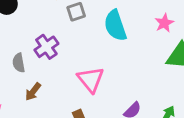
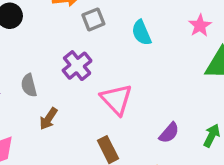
cyan semicircle: (115, 26) -> (141, 33), size x0.7
purple cross: (46, 47) -> (77, 66), moved

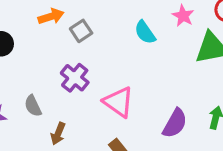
cyan semicircle: (141, 33) -> (145, 32), moved
purple semicircle: (169, 133) -> (175, 123), size x1.4

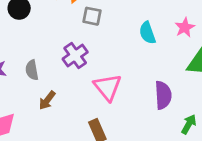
gray square: (81, 31) -> (92, 16), turned 30
purple semicircle: (175, 123) -> (163, 95), moved, turned -48

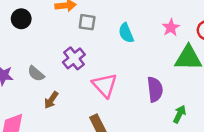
cyan semicircle: (147, 33) -> (126, 33), moved
gray semicircle: (32, 70) -> (36, 74), turned -36

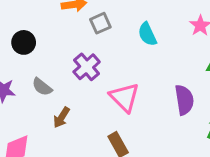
black circle: (21, 19) -> (24, 42), moved
gray square: (87, 22) -> (100, 23), turned -30

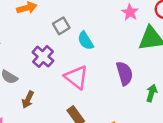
gray square: (100, 23) -> (61, 26), moved
cyan semicircle: (147, 34) -> (86, 41), moved

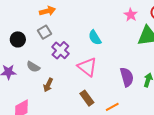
gray square: (61, 26) -> (44, 32), moved
purple semicircle: (124, 73) -> (127, 77), moved

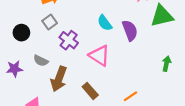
purple semicircle: (127, 77) -> (130, 30), moved
brown arrow: (48, 85) -> (59, 79), size x1.6
brown rectangle: (87, 98) -> (90, 91), moved

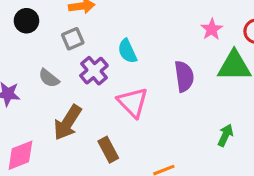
cyan semicircle: (105, 23) -> (127, 51), moved
black circle: (21, 33) -> (26, 21), moved
gray semicircle: (41, 61) -> (49, 78), moved

